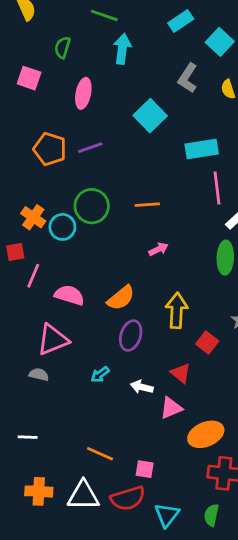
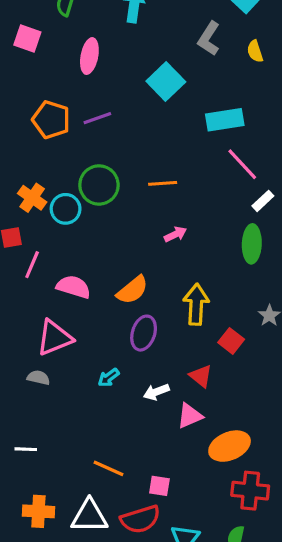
pink line: (217, 188) -> (242, 164), turned -36
white arrow: (142, 387) -> (156, 392), turned -35

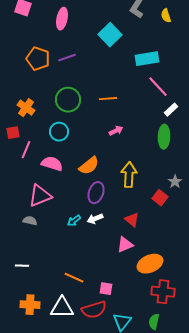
cyan circle: (66, 209) -> (59, 132), moved
red square: (231, 341) -> (160, 198), moved
white arrow: (156, 392) -> (95, 219), moved

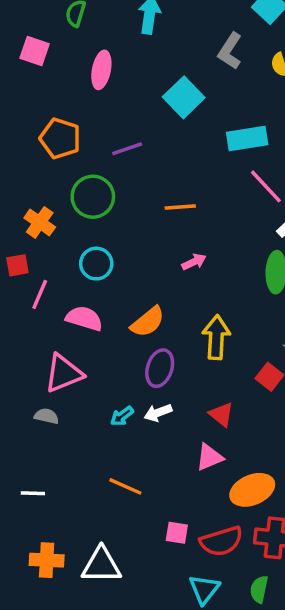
purple line: (67, 58) -> (127, 149), moved
green circle: (68, 100) -> (93, 197), moved
orange line: (74, 278) -> (125, 486), moved
red semicircle: (94, 310) -> (221, 541), moved

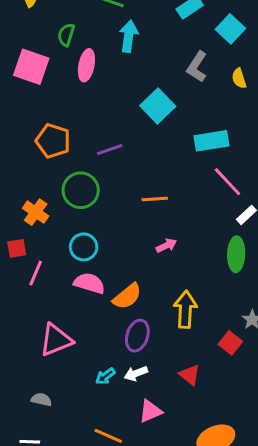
pink square: (35, 51) -> (31, 67), size x1.4
pink ellipse: (101, 70) -> (86, 65), moved
pink semicircle: (84, 318) -> (89, 283), moved
gray semicircle: (47, 416) -> (41, 400), moved
pink triangle: (209, 457) -> (150, 411), moved

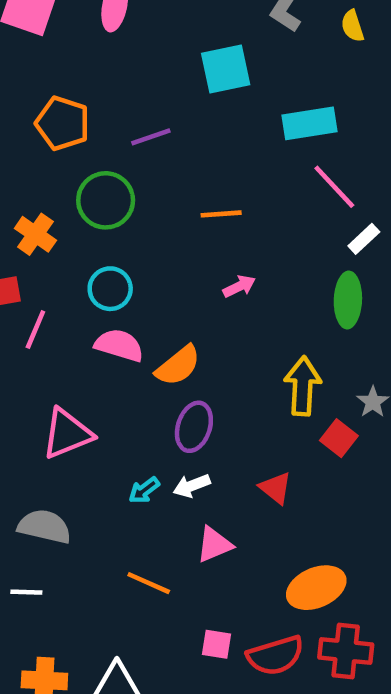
cyan square: (158, 106) -> (226, 69), turned 32
yellow arrow: (185, 309) -> (303, 386), moved
gray semicircle: (41, 400) -> (44, 526), size x1.6

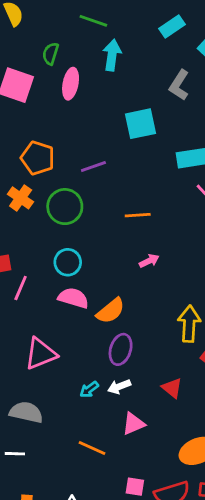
orange cross: (35, 234) -> (21, 198), moved

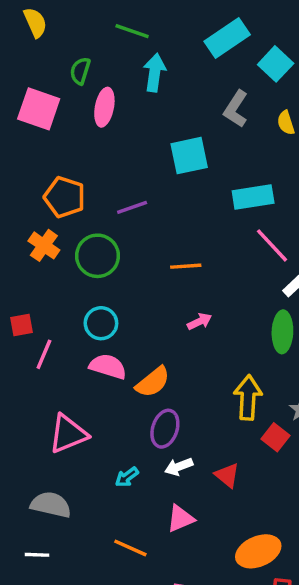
cyan rectangle: (172, 27) -> (227, 38), size x1.4
white arrow: (119, 387) -> (179, 467), moved

